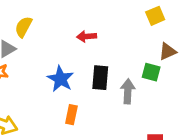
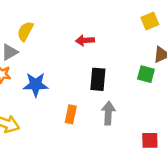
blue star: (61, 79) -> (36, 85), moved, turned -30
gray arrow: (128, 91) -> (108, 113), moved

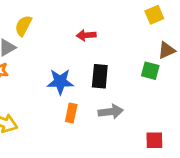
blue star: (36, 85) -> (60, 82), moved
gray arrow: (108, 113) -> (111, 112), turned 80

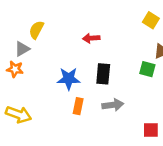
yellow square: (154, 15) -> (151, 20), turned -35

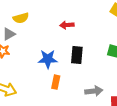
yellow semicircle: (36, 30) -> (21, 18), turned -133
gray arrow: (113, 105) -> (94, 91), moved

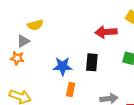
red arrow: (67, 25) -> (106, 32), moved, size x1.5

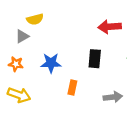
orange star: (17, 58) -> (16, 64), moved
blue star: (63, 66) -> (51, 63), moved

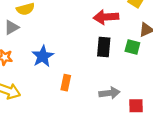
black rectangle: (95, 59) -> (104, 47), moved
blue star: (51, 63) -> (43, 56), turned -30

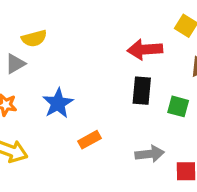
green square: (132, 47) -> (178, 106), moved
orange rectangle: (66, 83) -> (90, 140), turned 49

